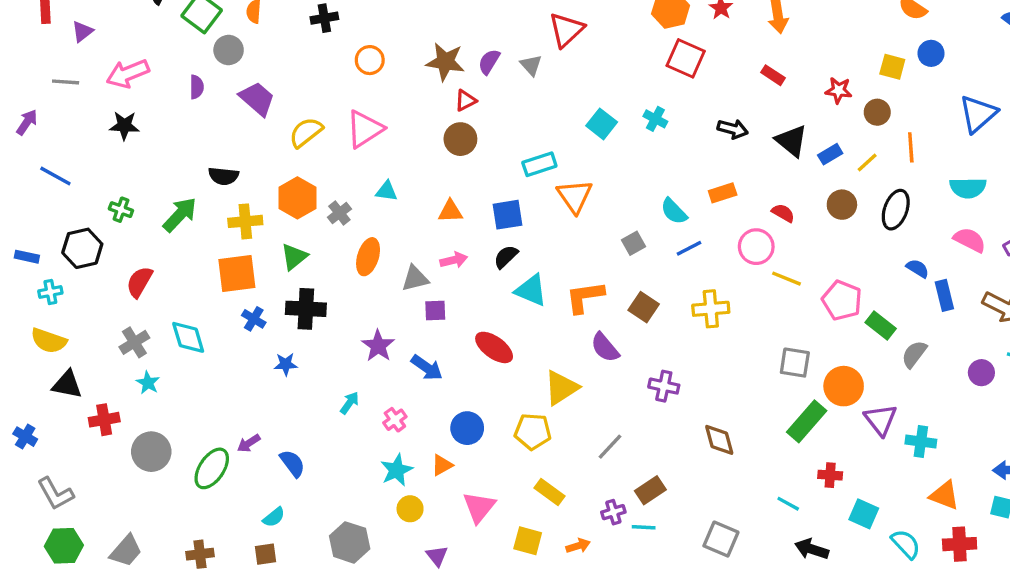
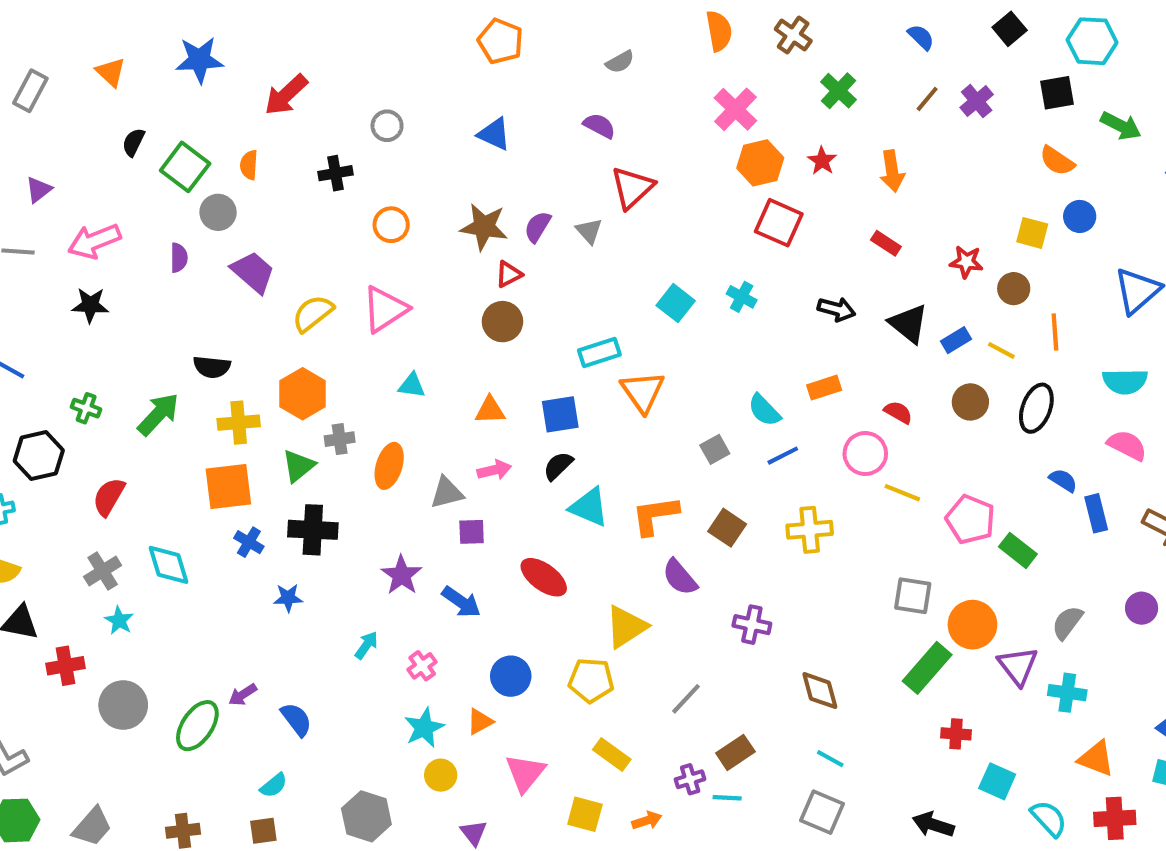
yellow line: (867, 163) -> (1001, 350), turned 70
gray cross: (339, 213) -> (340, 439), moved, turned 30
gray semicircle: (914, 354) -> (1067, 623), moved
cyan line: (788, 504) -> (830, 759), moved

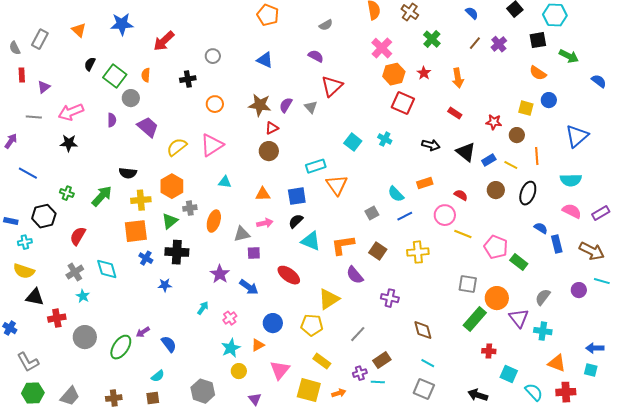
yellow square: (585, 814) -> (309, 390), size x1.4

